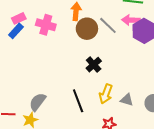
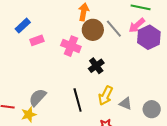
pink rectangle: (19, 18) -> (37, 40), moved
pink arrow: (131, 20) -> (137, 25), turned -48
pink cross: (46, 25) -> (71, 46), moved

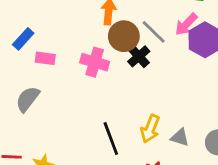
pink rectangle: (37, 40) -> (45, 58), turned 32
black cross: (96, 66) -> (139, 56), moved
gray semicircle: (38, 97) -> (28, 99), moved

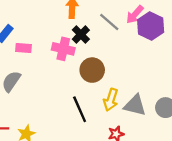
brown circle: (124, 36) -> (92, 70), moved
black cross: (139, 56) -> (81, 35), moved
gray triangle: (180, 137) -> (135, 105), size x1.5

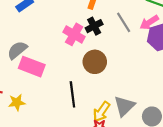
pink rectangle: (24, 48) -> (32, 67), moved, size x1.6
yellow arrow: (111, 100) -> (101, 112), moved
gray triangle: (135, 105) -> (124, 106), turned 45

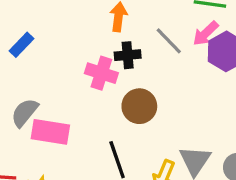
black cross: (94, 26) -> (128, 55), turned 35

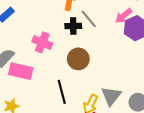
gray line: (169, 41) -> (89, 19), moved
pink cross: (101, 73) -> (42, 42), moved

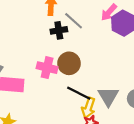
pink cross: (42, 42) -> (47, 68), moved
black line: (62, 92) -> (79, 93), moved, turned -40

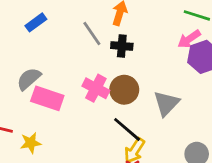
gray line: (74, 21) -> (92, 33), moved
gray triangle: (108, 96) -> (166, 103), moved

